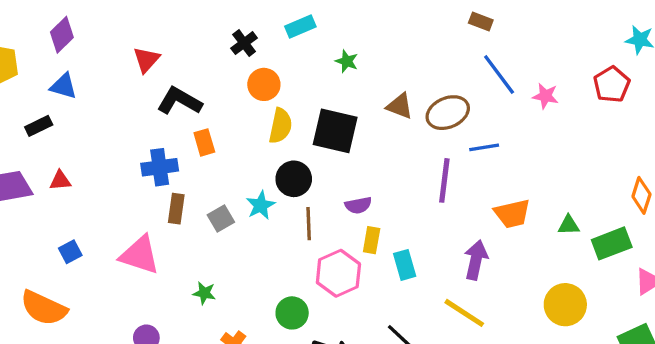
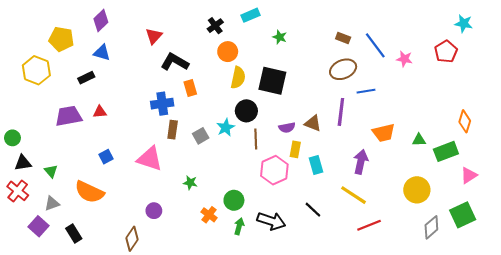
brown rectangle: (481, 22) -> (343, 38), moved
brown triangle: (400, 106) -> (313, 123), moved
green circle: (292, 313) -> (234, 200), moved

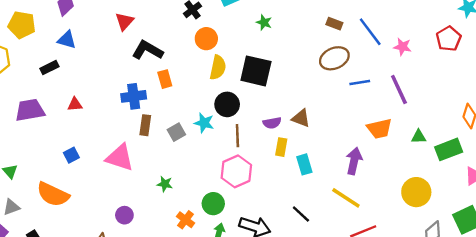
red triangle: (100, 112) -> (75, 104), moved
purple line: (341, 112) -> (399, 89), moved, turned -32
cyan star: (226, 128) -> (204, 123), turned -30
pink hexagon: (274, 170) -> (236, 171), moved

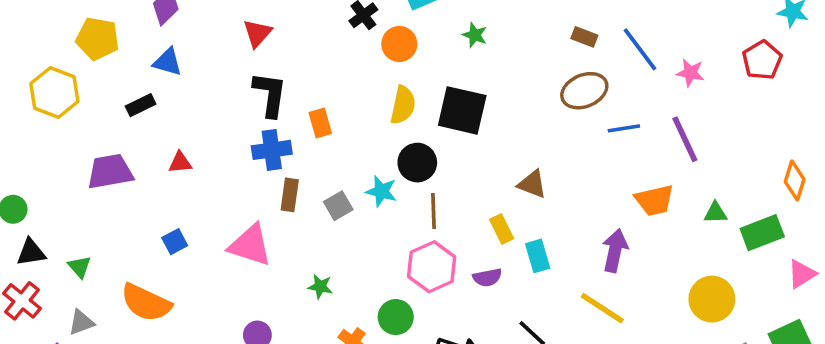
orange circle: (206, 39) -> (399, 44), moved
black L-shape: (148, 50) -> (270, 94), moved, turned 68
purple semicircle: (272, 123) -> (487, 278), moved
yellow rectangle: (281, 147) -> (502, 229), turned -36

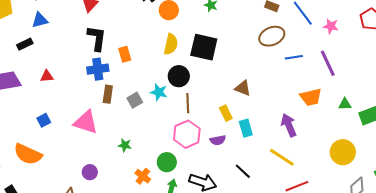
blue triangle: (168, 62) -> (40, 20), turned -30
purple arrow: (615, 251) -> (289, 125), turned -35

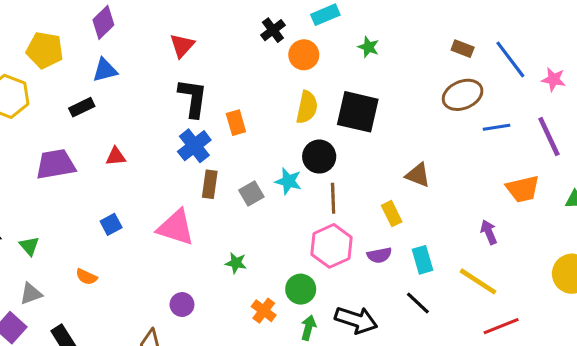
blue cross: (98, 69) -> (194, 146), turned -30
purple arrow: (289, 125) -> (489, 232), size x0.7
cyan rectangle: (246, 128) -> (422, 260), moved
orange semicircle: (28, 154) -> (86, 277), size x0.5

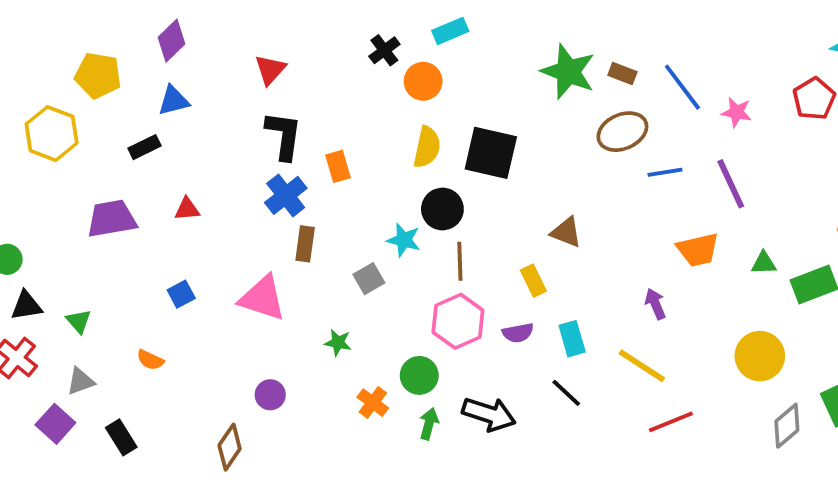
green star: (369, 47) -> (568, 72), moved, size x2.0
gray square: (251, 194) -> (369, 279), moved

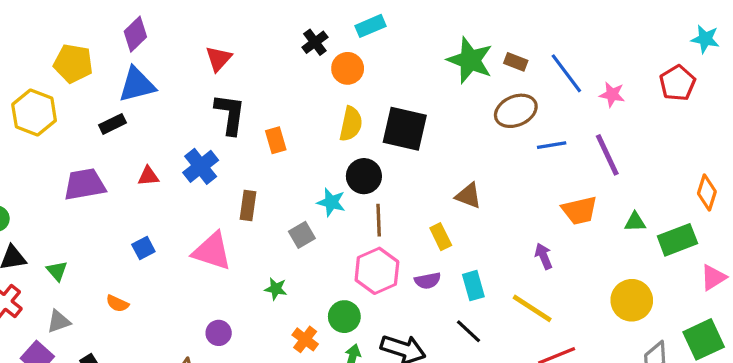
blue triangle: (173, 101) -> (137, 85), size x1.4
blue cross: (286, 195) -> (201, 166), moved

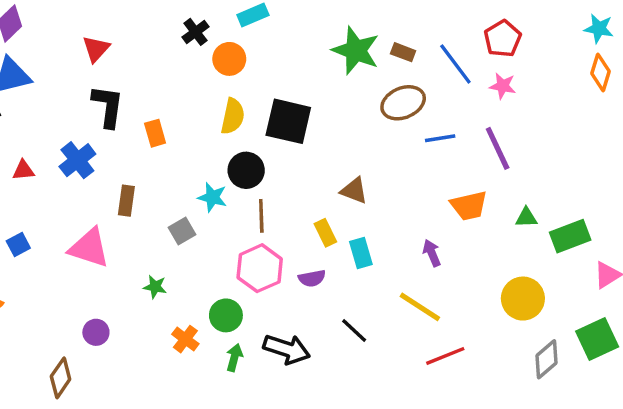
red pentagon: (677, 83) -> (503, 39), moved
orange diamond: (707, 192) -> (601, 72), moved
cyan rectangle: (473, 286) -> (361, 253), moved

